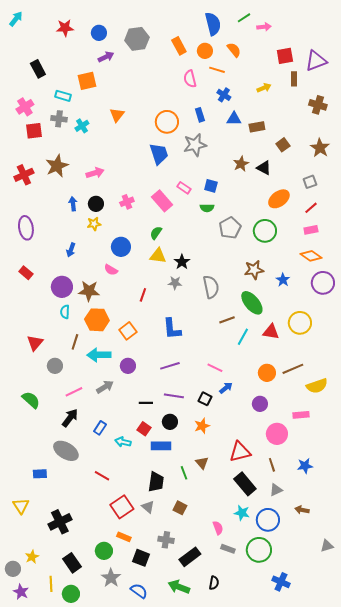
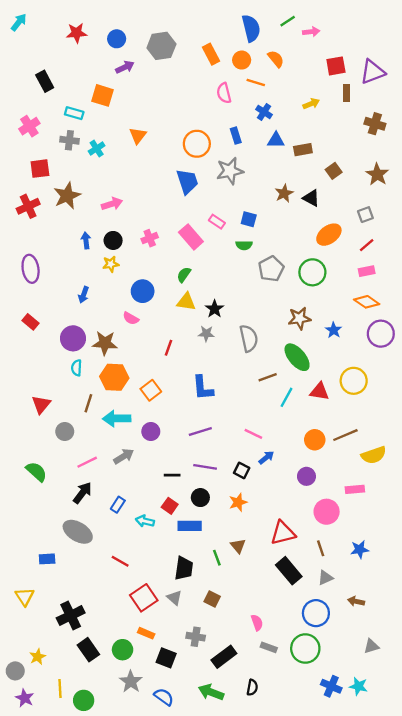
orange square: (87, 81) -> (102, 95), turned 30
red square: (34, 131) -> (40, 169), moved
cyan star: (242, 513) -> (358, 686), moved
gray triangle: (327, 546) -> (371, 646), moved
black rectangle: (72, 563) -> (88, 650), moved

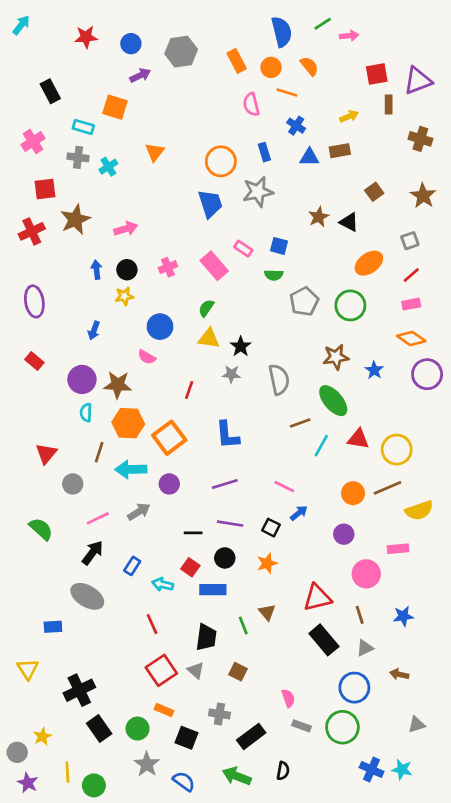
brown rectangle: (303, 150) -> (340, 151), moved
yellow circle: (354, 381) -> (397, 450), moved
orange square: (151, 390) -> (169, 438), size x1.4
red line: (120, 561) -> (152, 624), moved, turned 36

